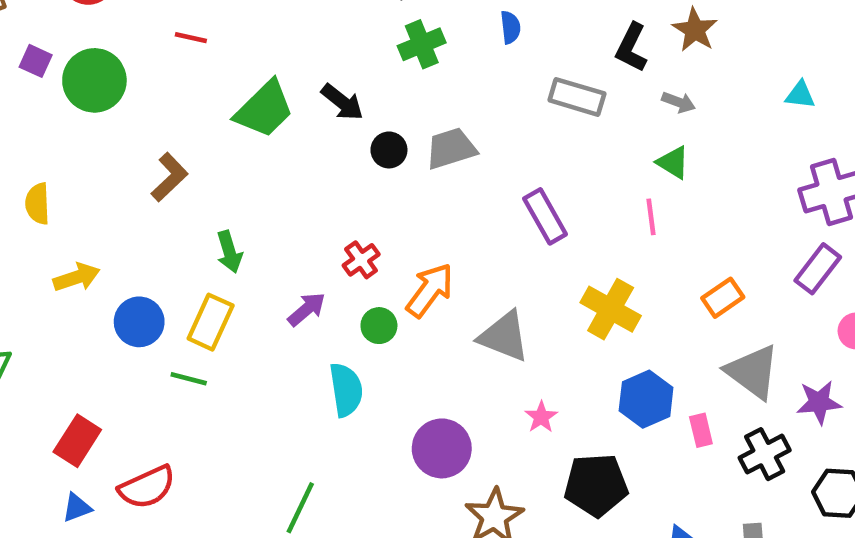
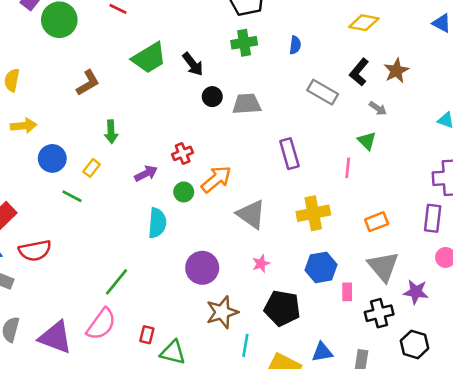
purple rectangle: (818, 269) -> (433, 218), turned -44
yellow cross: (611, 309) -> (313, 213), turned 36
yellow rectangle: (211, 322) -> (92, 168), size x0.6

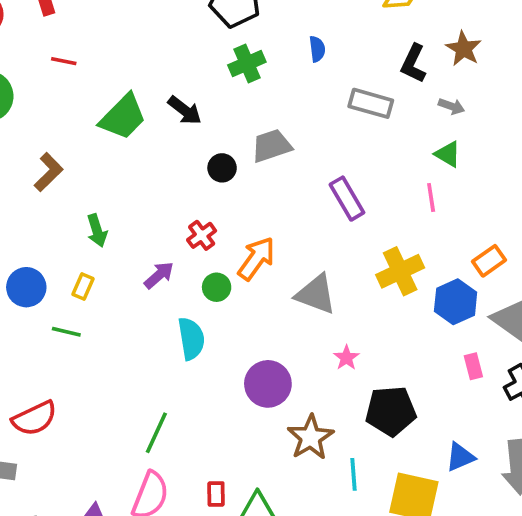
black circle: (212, 97) -> (222, 168), moved
blue hexagon: (321, 267) -> (456, 302), moved

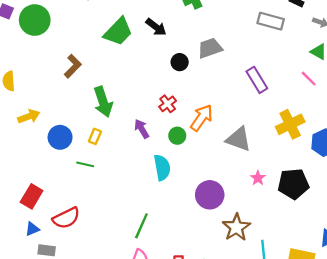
pink line: (431, 198) -> (309, 79), turned -36
green arrow: (97, 231) -> (103, 102), size x1.5
purple arrow: (159, 275) -> (142, 129), turned -78
black pentagon: (391, 411) -> (293, 184), moved

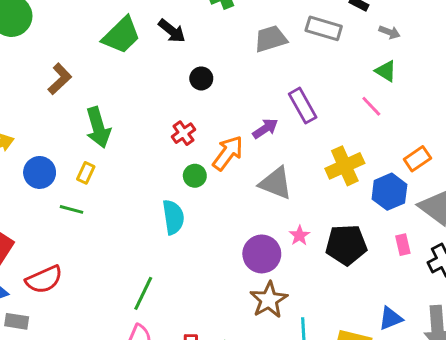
gray trapezoid: (210, 48) -> (271, 39), moved
purple arrow: (142, 129) -> (265, 129), moved, turned 84
purple circle: (210, 195) -> (262, 254), moved

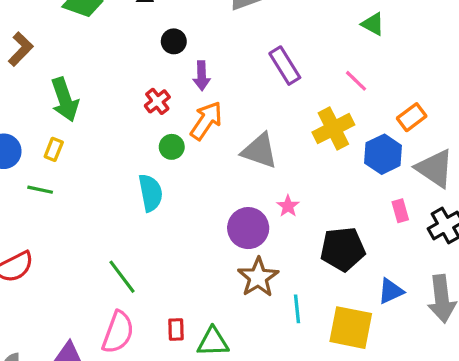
pink line: (371, 106) -> (356, 81), moved
purple arrow: (265, 129) -> (202, 76), moved, turned 125
black pentagon: (346, 245) -> (343, 249), moved
green line: (143, 293) -> (122, 277), turned -60

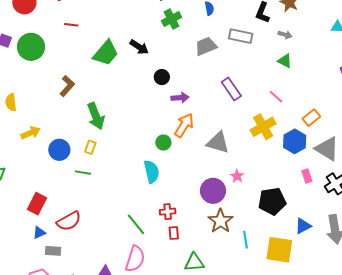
purple arrow: (202, 76) -> (180, 98), turned -90
red cross: (157, 101) -> (168, 212), moved, turned 35
red rectangle: (176, 329) -> (174, 233), moved

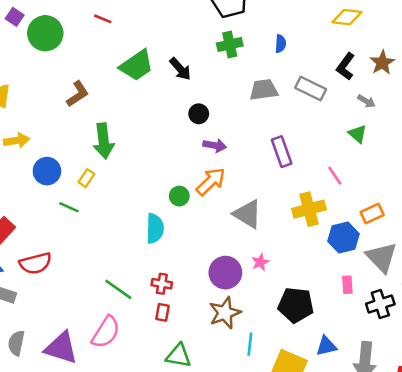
green line: (136, 224) -> (118, 289), turned -30

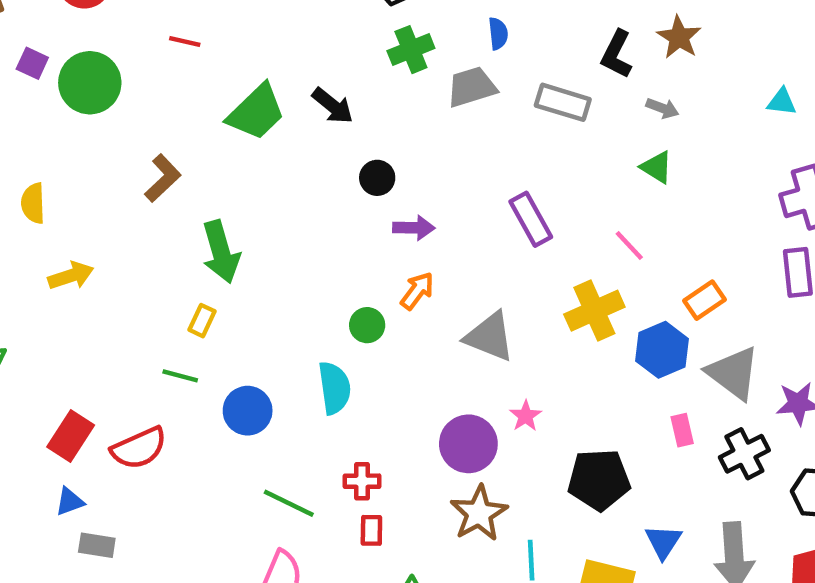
gray trapezoid: (264, 90) -> (472, 87), moved
blue circle: (47, 171) -> (248, 411), moved
orange arrow: (211, 181) -> (417, 291), size x0.7
red semicircle: (35, 263) -> (139, 448), moved
blue triangle: (326, 346) -> (663, 542), turned -35

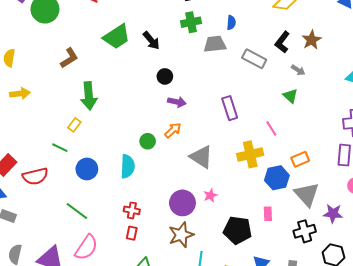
pink rectangle: (682, 430) -> (268, 214), moved
green line: (289, 503) -> (77, 211), moved

